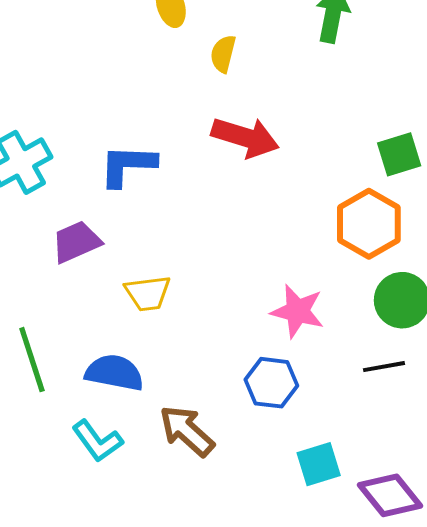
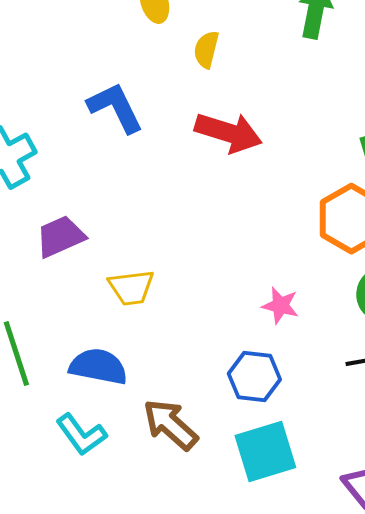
blue L-shape: (128, 165) -> (115, 108), moved, turned 62
pink star: (298, 311) -> (280, 306), size x0.7
cyan square: (319, 464) -> (265, 452), moved, size x1.4

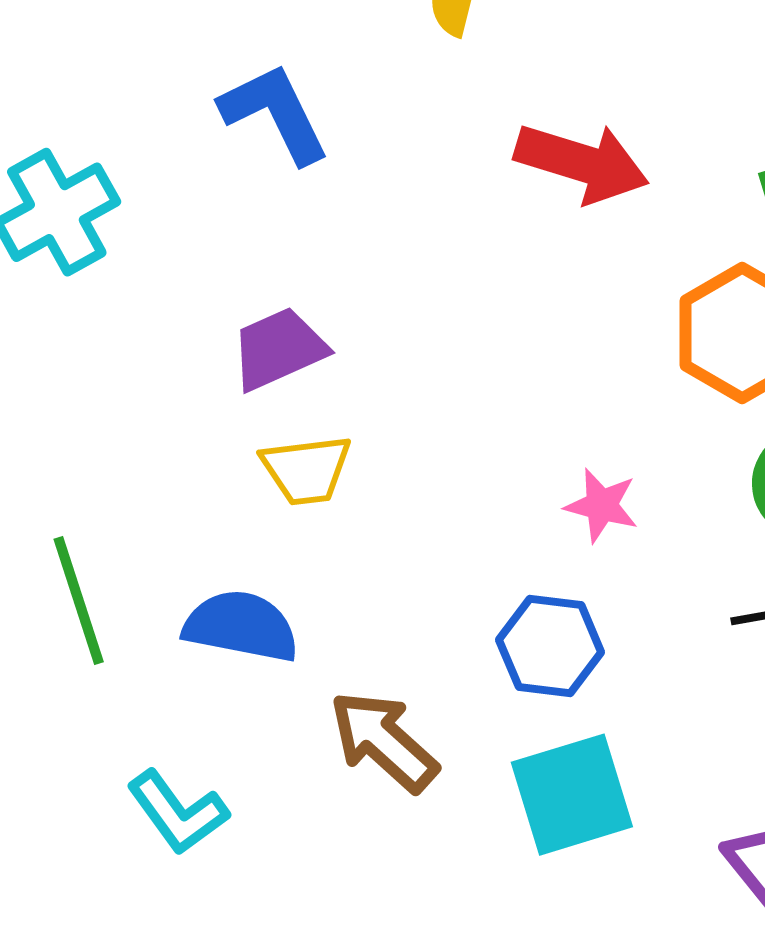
red arrow: (228, 132) -> (582, 163), moved
purple trapezoid: (60, 236) -> (279, 349), moved
cyan L-shape: (81, 434) -> (178, 812), moved

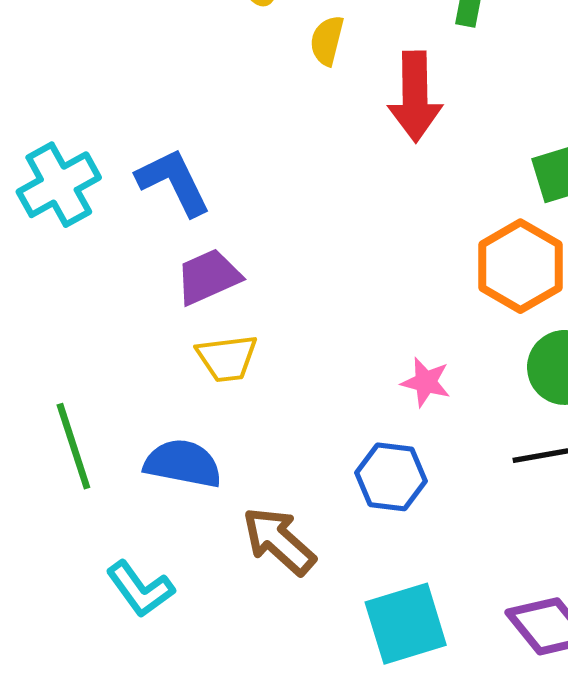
blue L-shape: (275, 113) -> (174, 182), moved
red arrow: (582, 163) -> (415, 97), moved, turned 72
cyan square: (572, 795) -> (406, 624), moved

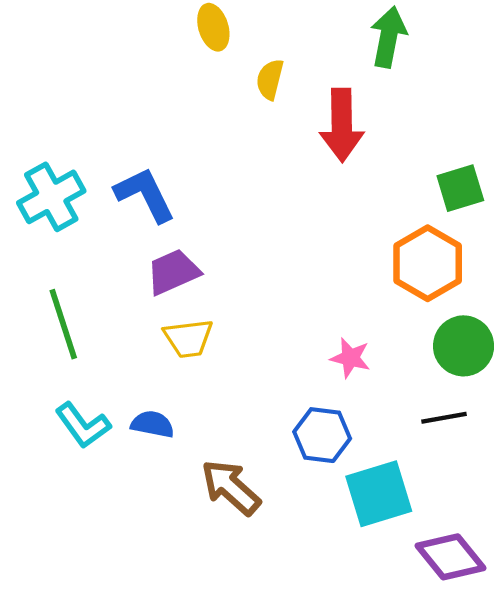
green line: (73, 446) -> (63, 324), moved
blue semicircle: (183, 464) -> (152, 424), size x0.7
cyan L-shape: (140, 589) -> (83, 425), moved
cyan square: (406, 624) -> (379, 494), moved

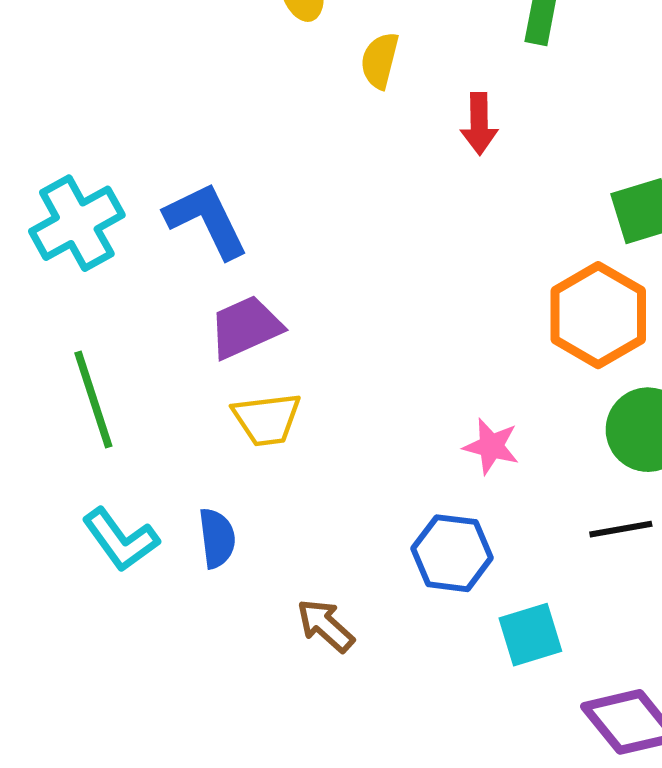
red arrow: (342, 125) -> (479, 124), size x0.6
blue semicircle: (152, 424) -> (217, 538), turned 72
brown arrow: (231, 487) -> (325, 626), size x0.7
cyan square: (379, 494) -> (530, 635), size x0.7

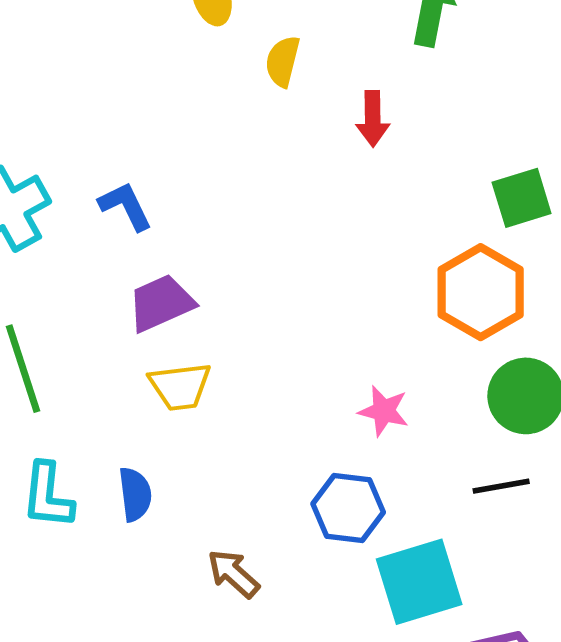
blue L-shape: (206, 220) -> (125, 206), size x0.7
cyan L-shape: (121, 540) -> (48, 496), turned 42
cyan square: (530, 635) -> (419, 582), size x1.5

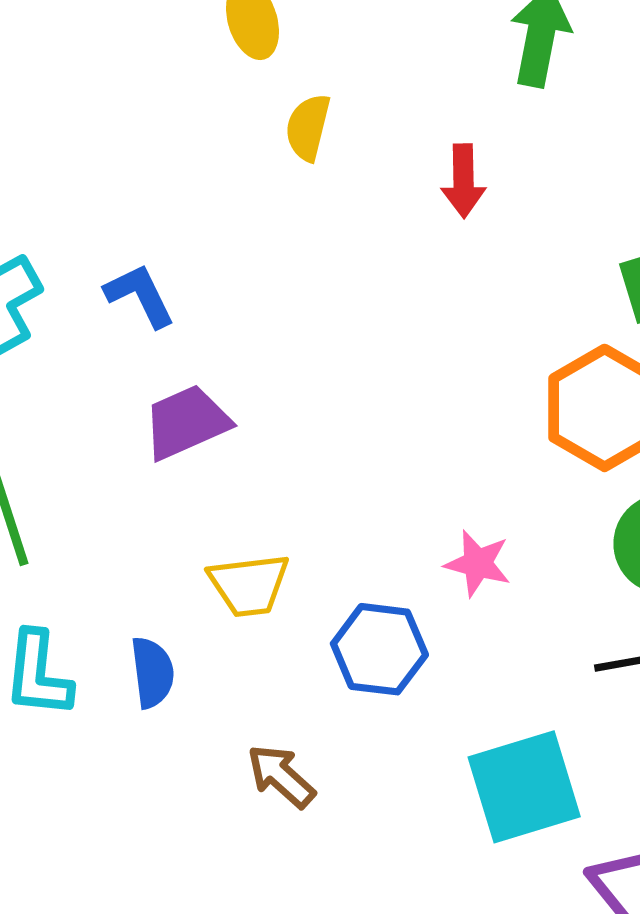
yellow semicircle: (283, 61) -> (308, 127), moved
yellow trapezoid: (180, 386) -> (249, 585), moved
blue hexagon: (348, 508) -> (379, 649), moved

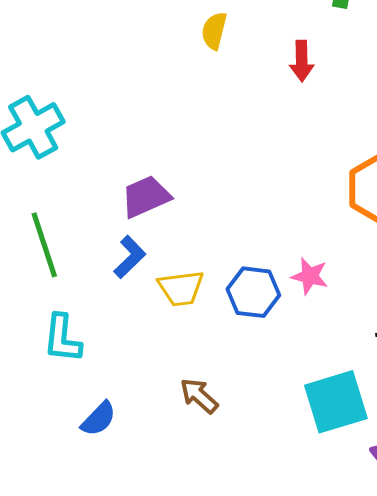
blue L-shape: (140, 295) -> (130, 257), moved, turned 72
blue hexagon: (379, 649) -> (253, 292), moved
blue semicircle: (152, 672) -> (99, 419), moved, turned 51

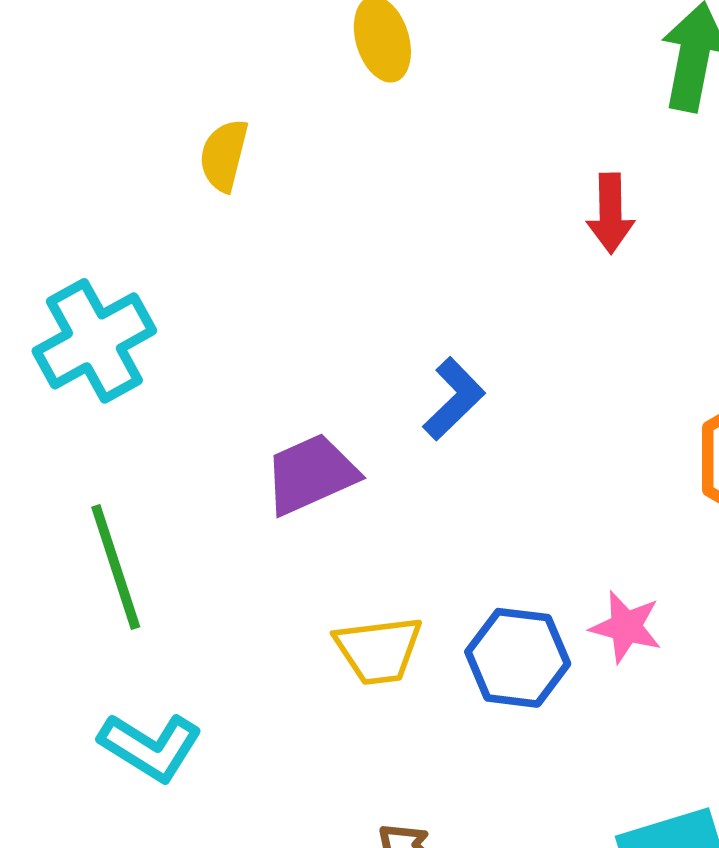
yellow semicircle: (214, 31) -> (224, 155), moved
blue L-shape: (130, 257) -> (454, 399), moved
cyan L-shape: (62, 338) -> (150, 747), turned -64

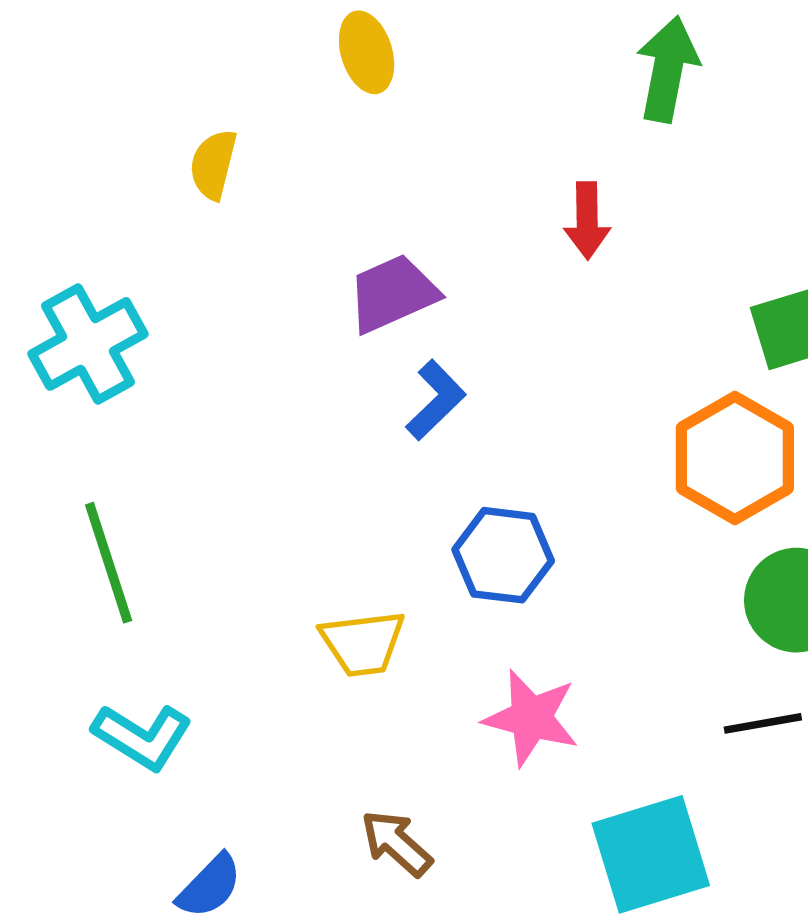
purple trapezoid: (311, 474) -> (393, 294), moved
pink star: (626, 627) -> (531, 718), moved, size x1.4
blue hexagon: (518, 658) -> (503, 555), moved

